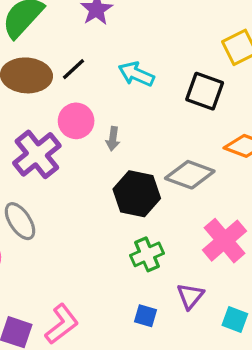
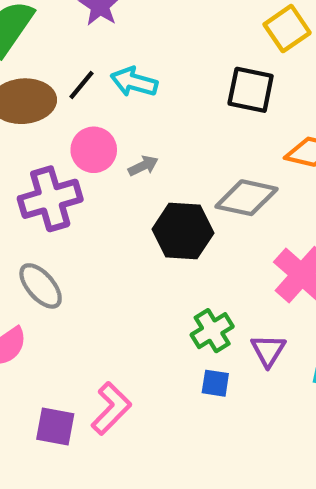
cyan arrow: (136, 74) -> (134, 82), moved
gray arrow: (113, 139) -> (143, 166), turned -115
purple cross: (37, 154) -> (50, 199), turned 30
green cross: (147, 254) -> (212, 331), moved

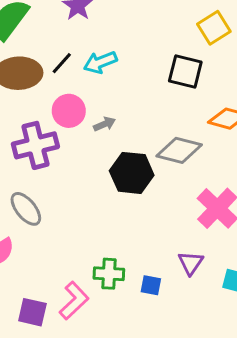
cyan arrow: (134, 82) -> (100, 62), turned -40
green cross: (212, 331) -> (109, 274), moved, turned 32

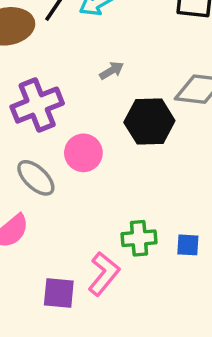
pink circle: (69, 111) -> (83, 153), moved

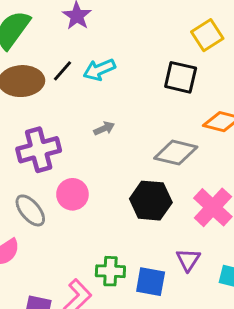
black hexagon: (149, 121) -> (151, 201), moved
blue square: (188, 245) -> (151, 282), size x1.5

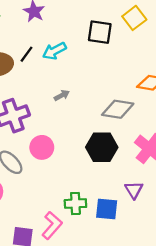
black square: (181, 77) -> (100, 32), moved

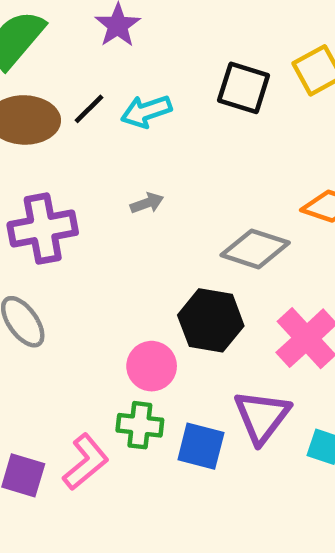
pink circle: (42, 147) -> (152, 366), moved
purple triangle: (134, 190) -> (262, 417), size x1.5

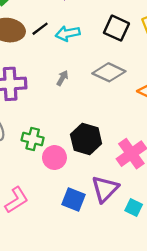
gray arrow: (147, 203) -> (62, 78), turned -48
gray diamond: (255, 249) -> (109, 72), moved
green cross: (140, 425) -> (33, 139), moved

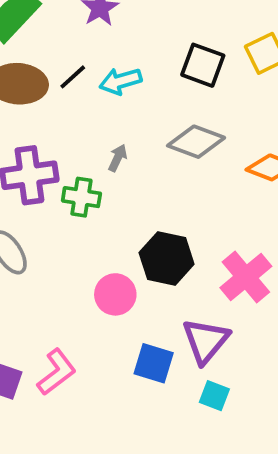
green cross: (33, 139) -> (81, 197), moved
cyan square: (134, 207) -> (214, 396), moved

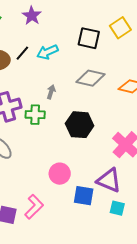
black hexagon: (167, 258) -> (80, 125), moved
pink circle: (115, 294) -> (60, 174), moved
purple triangle: (206, 341) -> (109, 180), turned -40

